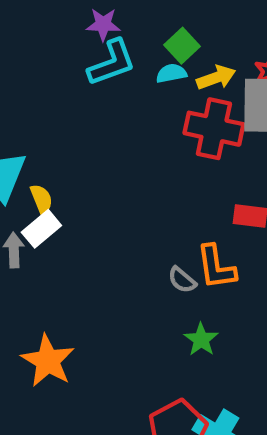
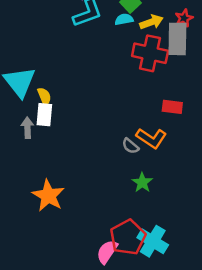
white rectangle: (41, 229) -> (44, 115), turned -45
orange L-shape: (216, 267) -> (151, 138), turned -48

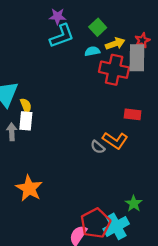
cyan semicircle: (124, 19) -> (92, 51), moved
green star: (142, 183) -> (134, 204), moved
cyan cross: (153, 241) -> (116, 226), turned 30

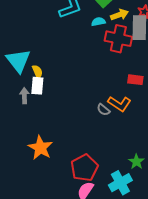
red pentagon: (96, 223) -> (84, 168), moved

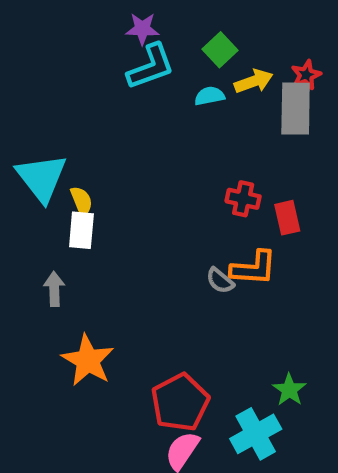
red cross: (118, 39) -> (243, 199), moved, size x0.6
red rectangle: (135, 80) -> (287, 218), turned 70
gray arrow: (24, 96) -> (54, 289), moved
orange L-shape: (119, 104) -> (254, 268), turned -30

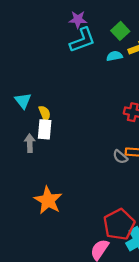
cyan triangle: (42, 178) -> (23, 101), size x0.6
gray arrow: (54, 289) -> (30, 143), moved
red pentagon: (180, 402) -> (119, 224), moved

